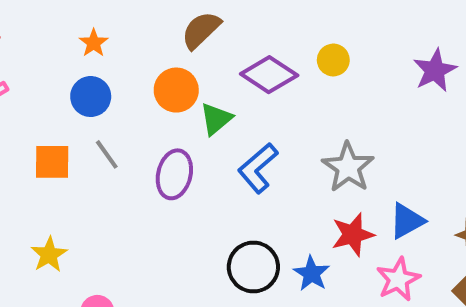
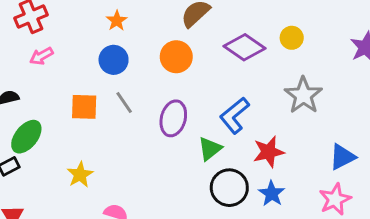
green triangle: (216, 119) -> (210, 149), moved
gray star: (348, 167) -> (303, 95), moved
red star: (353, 235) -> (269, 152), moved

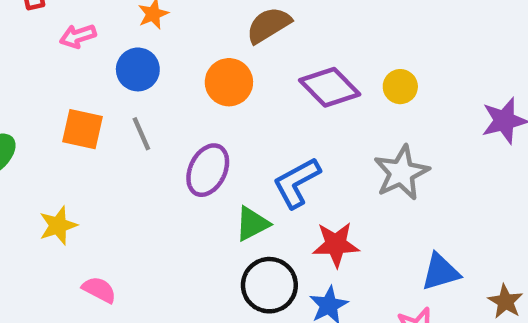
pink arrow: (41, 56) -> (78, 36), moved

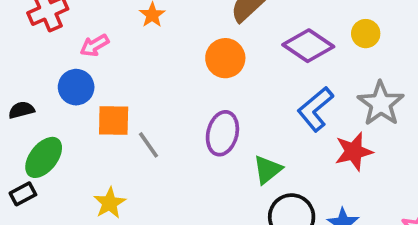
blue circle: (138, 69) -> (76, 87), moved
gray line: (141, 134) -> (149, 145), moved
blue L-shape: (297, 183) -> (315, 109), moved
red star: (336, 244) -> (354, 151), moved

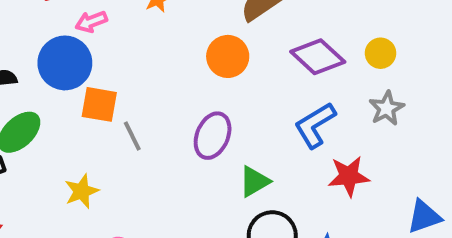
blue circle: (76, 87) -> (65, 63), size x1.4
gray star: (381, 104) -> (387, 108), moved, size x0.7

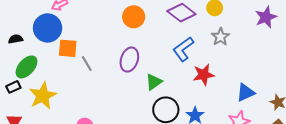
yellow star: (82, 191) -> (43, 96), moved, size x1.5

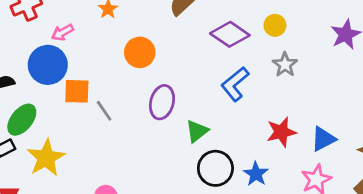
orange circle: (134, 17) -> (140, 52), moved
red star: (204, 75) -> (281, 132), moved

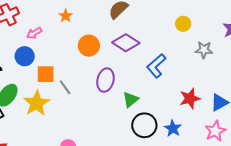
purple diamond: (230, 34) -> (126, 43), moved
blue circle: (48, 65) -> (25, 56), size x0.7
gray star: (285, 65) -> (204, 50), moved, turned -30
yellow star: (46, 158) -> (37, 103), moved

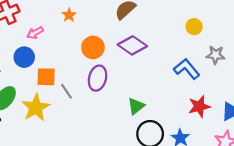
blue L-shape: (156, 66) -> (187, 69), moved, turned 90
purple ellipse: (105, 80) -> (98, 78), moved

